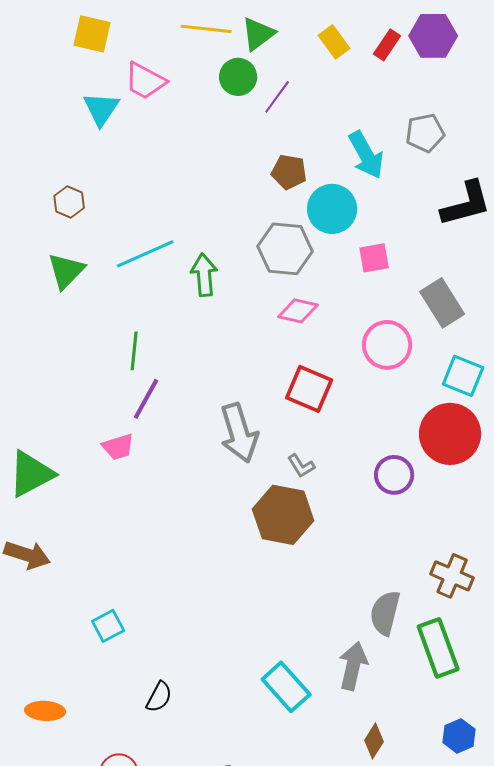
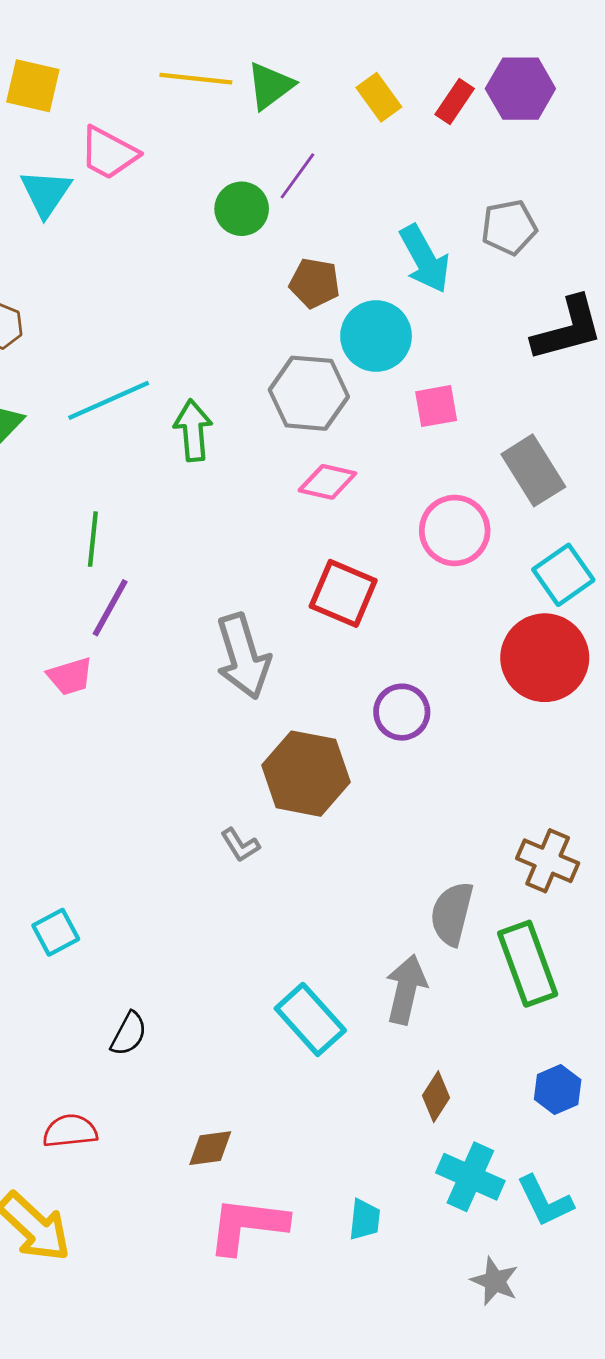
green circle: (238, 77) -> (242, 209), moved
cyan square: (463, 376) -> (563, 575), turned 33
gray L-shape: (301, 466) -> (240, 845), moved
purple circle: (394, 475) -> (402, 712), moved

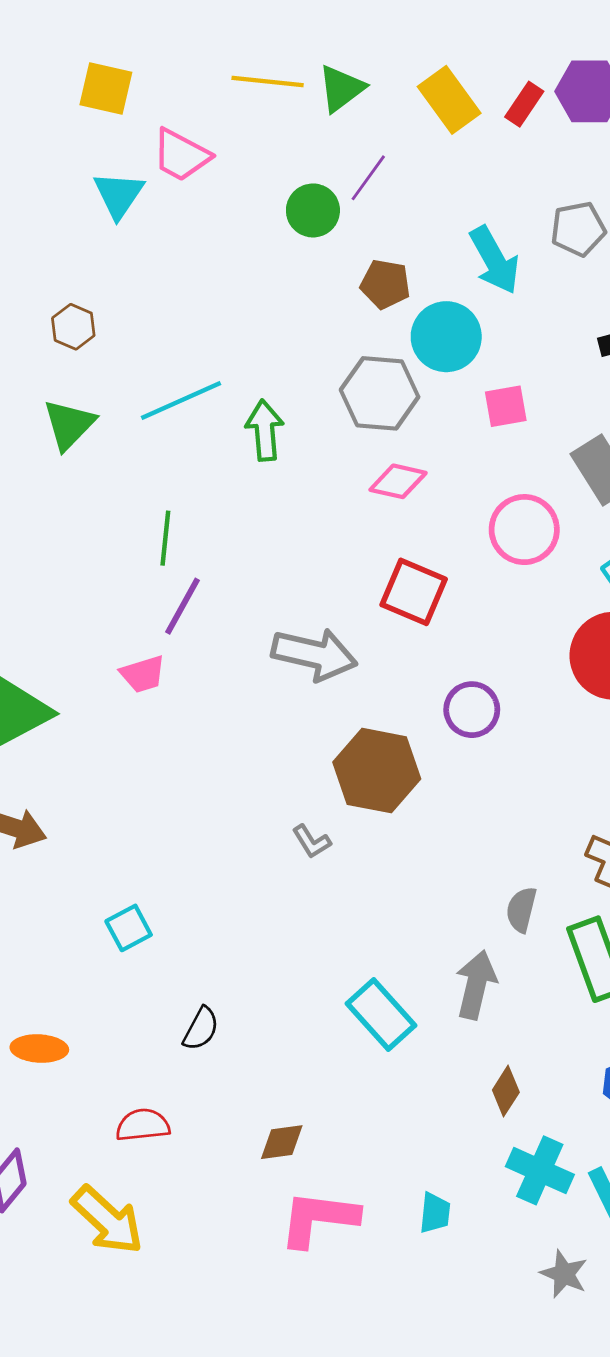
yellow rectangle: (379, 97) -> (449, 100), size x1.4
gray arrow: (243, 656) -> (314, 654), turned -60
gray semicircle: (452, 914) -> (521, 910), size x0.7

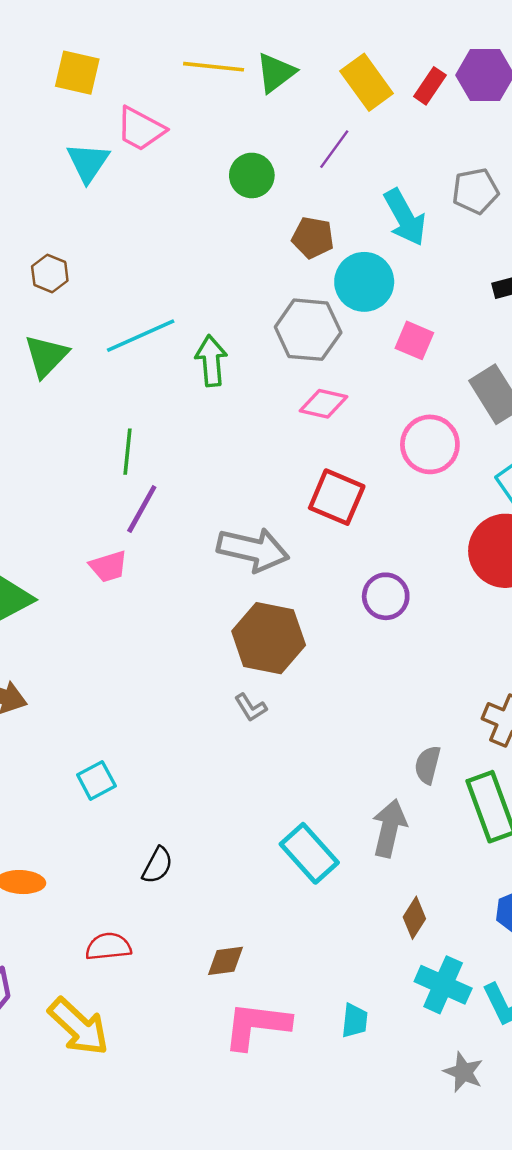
purple line: (368, 178) -> (334, 149), moved
pink square: (506, 406) -> (414, 340), turned 33
brown hexagon: (377, 771) -> (269, 638), moved

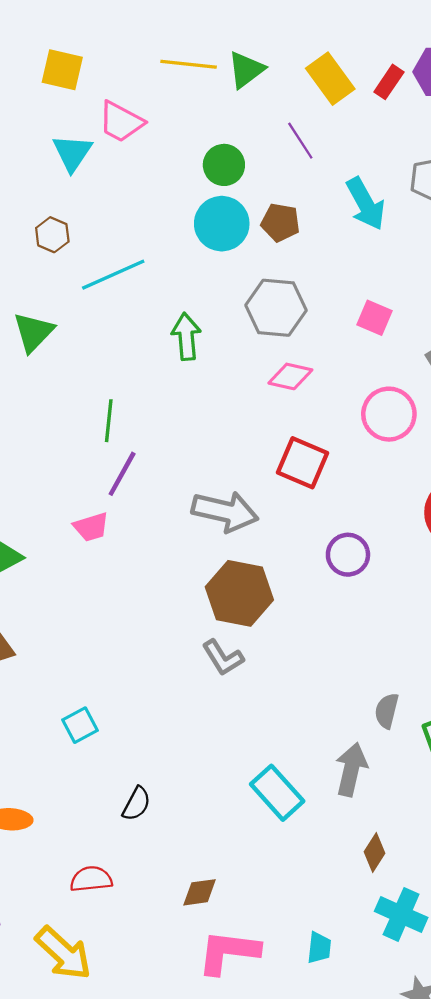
purple line: (334, 149) -> (300, 141), turned -69
brown hexagon: (50, 273) -> (52, 235), moved
cyan circle: (364, 282) -> (222, 224), moved
cyan line: (141, 336) -> (113, 275), moved
gray L-shape: (251, 707) -> (223, 658), size x1.4

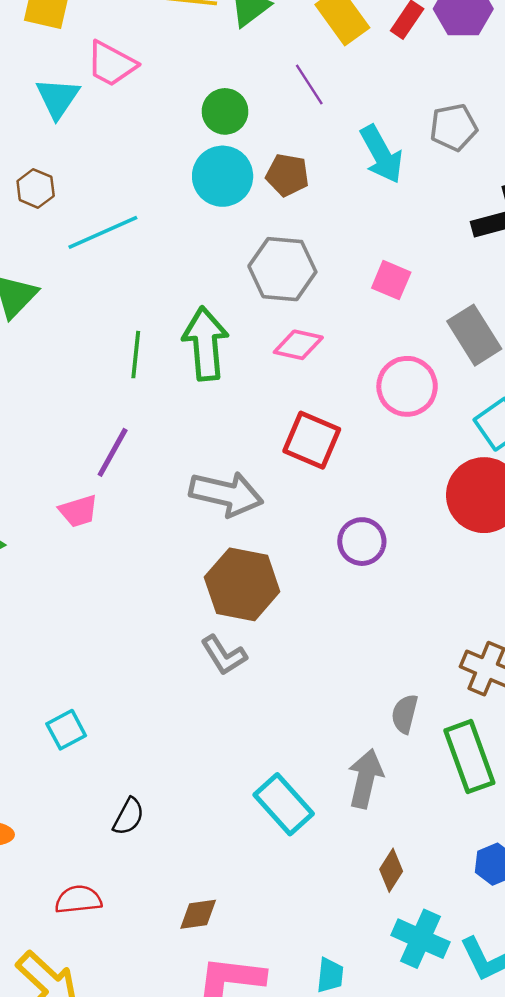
green arrow: (186, 337) -> (205, 344), moved, size x1.4
green line: (109, 421) -> (136, 355), moved

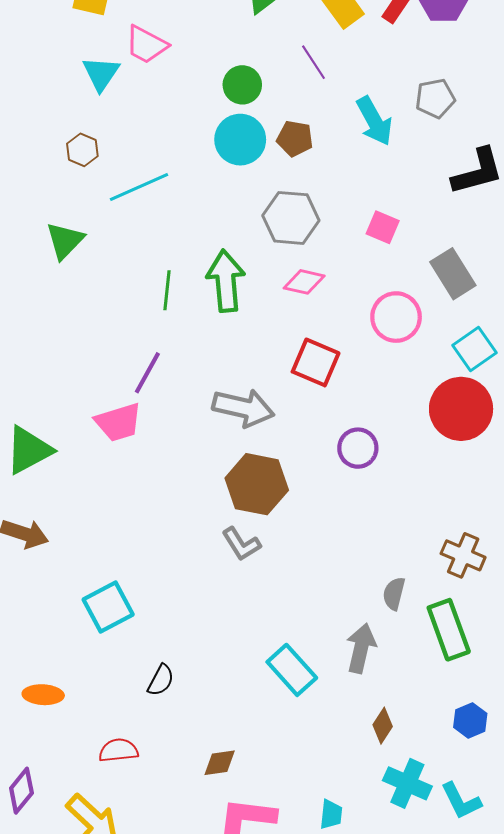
pink trapezoid: (78, 511) -> (118, 422), size x1.4
cyan square: (66, 730) -> (108, 607), size x1.5

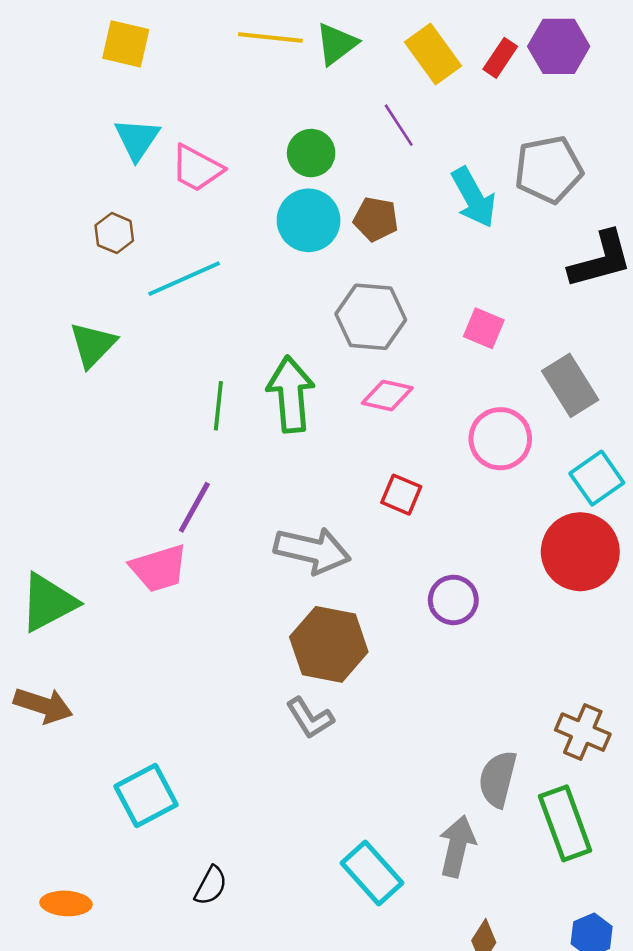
pink trapezoid: (146, 45) -> (197, 168), moved
gray pentagon: (435, 98) -> (549, 170), size x1.4
red square: (316, 362) -> (401, 495), size x0.7
gray semicircle: (394, 594) -> (498, 779), size x1.4

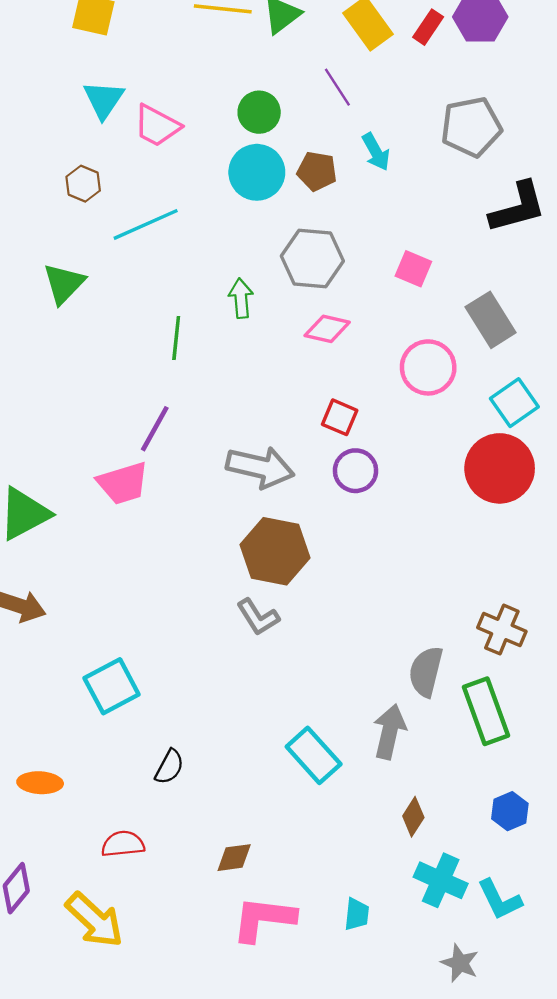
cyan arrow: (474, 197) -> (376, 152), moved, size x0.7
green arrow: (291, 394) -> (241, 298), moved, size x0.6
purple circle: (453, 600) -> (356, 471), moved

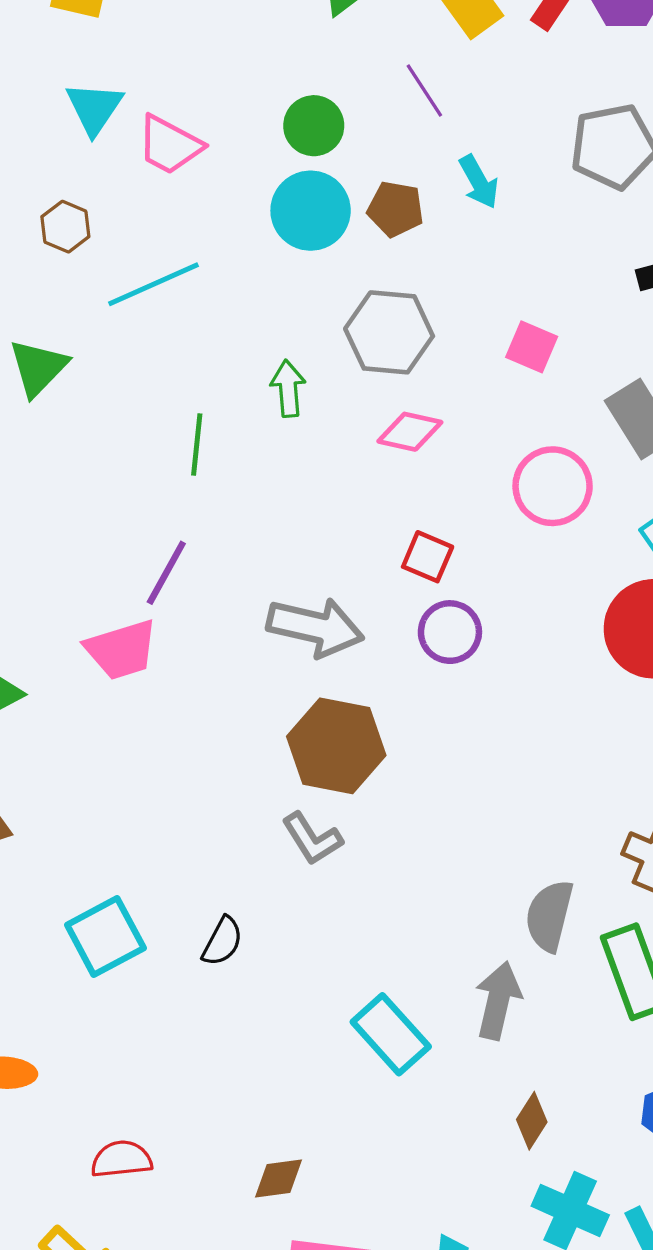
black semicircle: (169, 767) -> (222, 941), moved

